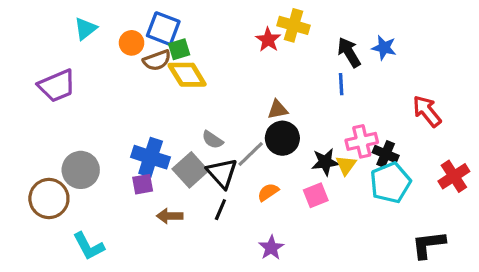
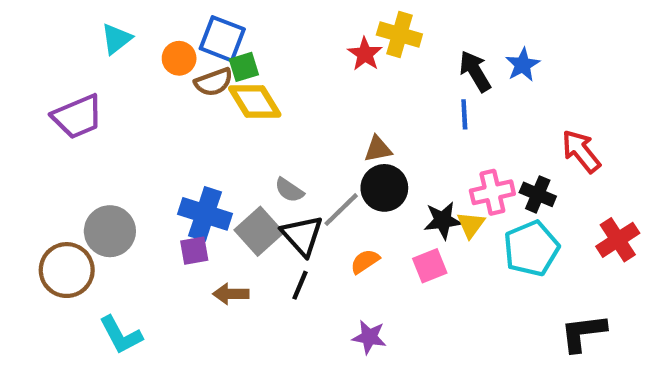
blue star: (384, 48) -> (523, 65), turned 30
black cross: (386, 154) -> (538, 194), moved
purple star: (271, 248) -> (369, 337), turned -30

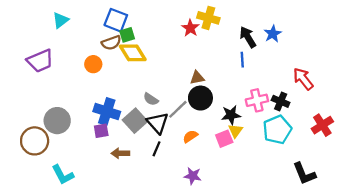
orange circle: (179, 58) -> (93, 64), moved
yellow triangle: (471, 225) -> (235, 131), moved
black L-shape: (583, 333) -> (304, 174), turned -105

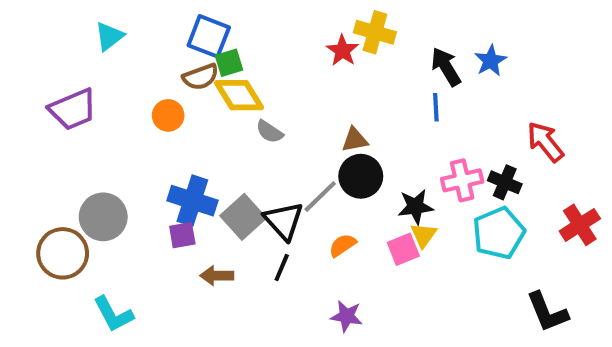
gray semicircle: (151, 99) -> (269, 132), moved

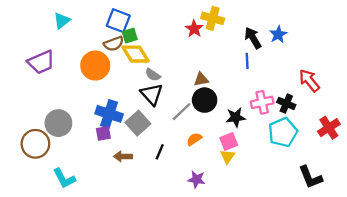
orange circle: (168, 115) -> (95, 66), size x1.6
black triangle: (284, 221) -> (152, 94), moved
yellow triangle: (424, 235) -> (228, 156), moved

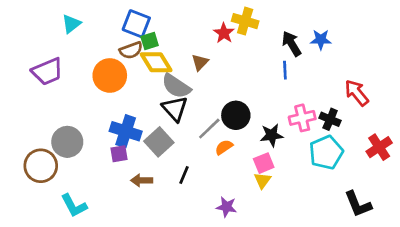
blue star: (278, 34) -> (321, 40), turned 30
gray semicircle: (153, 75) -> (176, 86), size x1.6
brown triangle: (201, 79) -> (200, 62), moved, turned -35
orange semicircle: (194, 139) -> (224, 147), moved

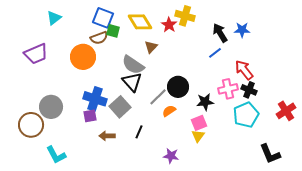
green square: (150, 41) -> (113, 31), turned 32
yellow diamond: (156, 62) -> (140, 22), moved
blue line: (285, 70) -> (215, 53), turned 56
red arrow: (357, 93) -> (244, 70), moved

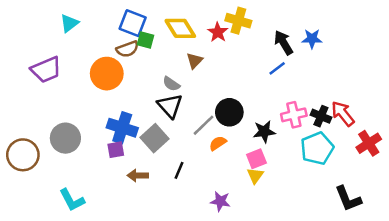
gray semicircle: (133, 65) -> (171, 84), size x0.6
red arrow: (244, 70) -> (343, 114), moved
brown circle: (31, 125) -> (23, 155), moved

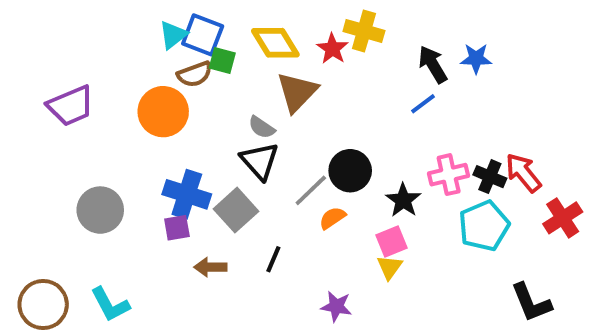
cyan triangle: (69, 23) -> (173, 35), moved
brown triangle: (194, 61) -> (297, 92), size x1.6
black star: (264, 132) -> (403, 200), turned -30
brown circle: (23, 155) -> (43, 304), moved

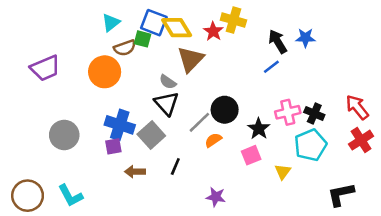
blue square: (203, 35) -> (154, 23), moved
red arrow: (523, 173) -> (357, 107), moved
yellow triangle: (389, 267) -> (283, 172), moved
black L-shape: (531, 303) -> (341, 194), turned 100

